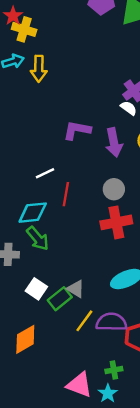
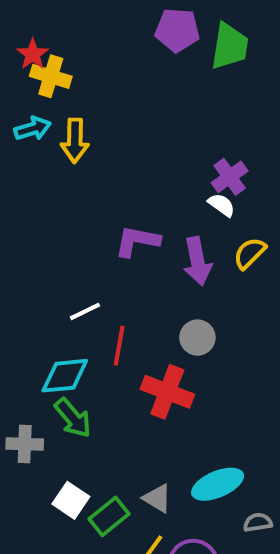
red cross: (116, 222) -> (167, 392), moved, turned 32
gray triangle: (76, 289) -> (157, 498), moved

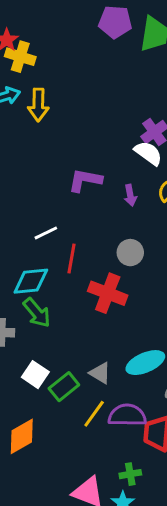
white semicircle: (222, 205) -> (148, 153), size x1.4
purple arrow: (197, 261) -> (130, 195), size x0.6

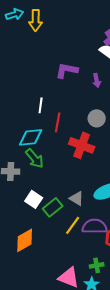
white line: (46, 233) -> (41, 105), turned -56

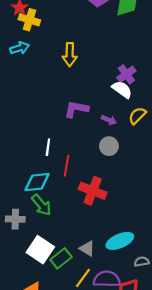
yellow arrow: (36, 20) -> (70, 55), moved
purple arrow: (97, 80) -> (109, 120), turned -56
gray circle: (97, 118) -> (109, 146), moved
white square: (34, 199) -> (40, 250), size x1.4

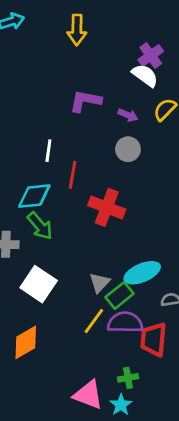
gray triangle: (87, 249) -> (100, 283), turned 42
green rectangle: (61, 258) -> (119, 295), moved

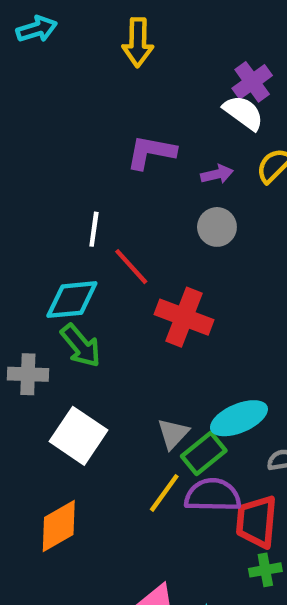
purple arrow: (128, 115) -> (217, 174), turned -36
red line: (73, 175) -> (131, 267), turned -52
green cross: (128, 378) -> (265, 570), moved

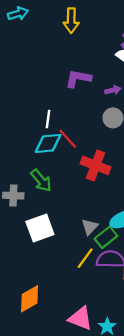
cyan diamond: (72, 300) -> (48, 143), moved
white square: (78, 436) -> (40, 228), turned 36
orange diamond: (59, 526) -> (30, 299), moved

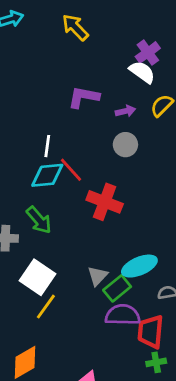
yellow arrow: (71, 21) -> (75, 27), turned 135
white square: (40, 228) -> (38, 277), turned -36
yellow line: (85, 258) -> (46, 307), moved

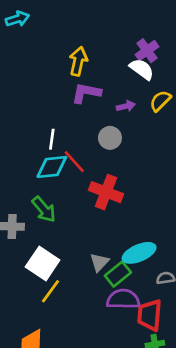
yellow arrow: (75, 27) -> (78, 61), moved, turned 56
gray circle: (125, 145) -> (110, 138), moved

